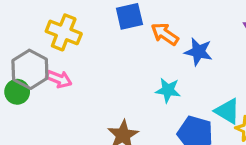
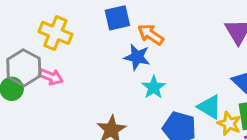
blue star: (198, 52) -> (137, 57), moved
cyan star: (168, 90) -> (154, 87), turned 30

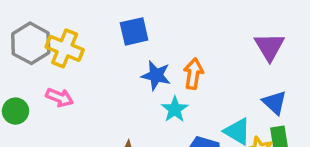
orange arrow: (151, 34) -> (193, 74), moved, turned 64
gray hexagon: (24, 68) -> (31, 43), moved

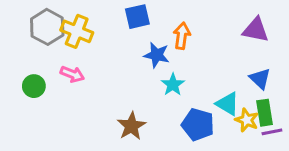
purple triangle: (270, 47) -> (256, 30), turned -48
orange arrow: (193, 74) -> (182, 36), moved

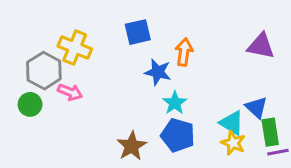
gray hexagon: (47, 27) -> (44, 71), moved
blue triangle: (260, 79) -> (256, 107), moved
yellow star: (247, 120) -> (233, 143), moved
blue pentagon: (198, 125) -> (178, 135), moved

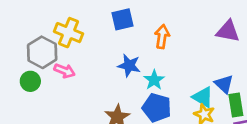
blue star: (158, 72) -> (129, 65), moved

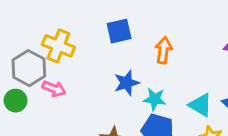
blue star: (129, 65) -> (126, 83), turned -30
cyan star: (154, 80) -> (155, 99), turned -30
cyan triangle: (203, 97) -> (200, 105), moved

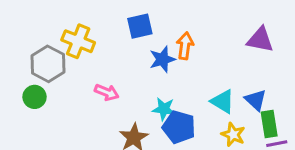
blue star: (126, 83) -> (162, 59), moved
pink arrow: (54, 89) -> (107, 92), moved
cyan star: (155, 99) -> (164, 109), moved

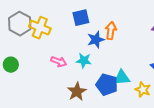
gray hexagon: (48, 64) -> (20, 24), moved
cyan triangle: (223, 101) -> (122, 78), moved, turned -36
cyan star: (164, 109) -> (84, 61), moved

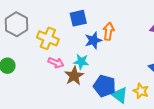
yellow cross: (40, 28) -> (48, 38), moved
cyan triangle: (122, 78) -> (120, 95), moved, turned 42
brown star: (77, 92) -> (74, 76), moved

